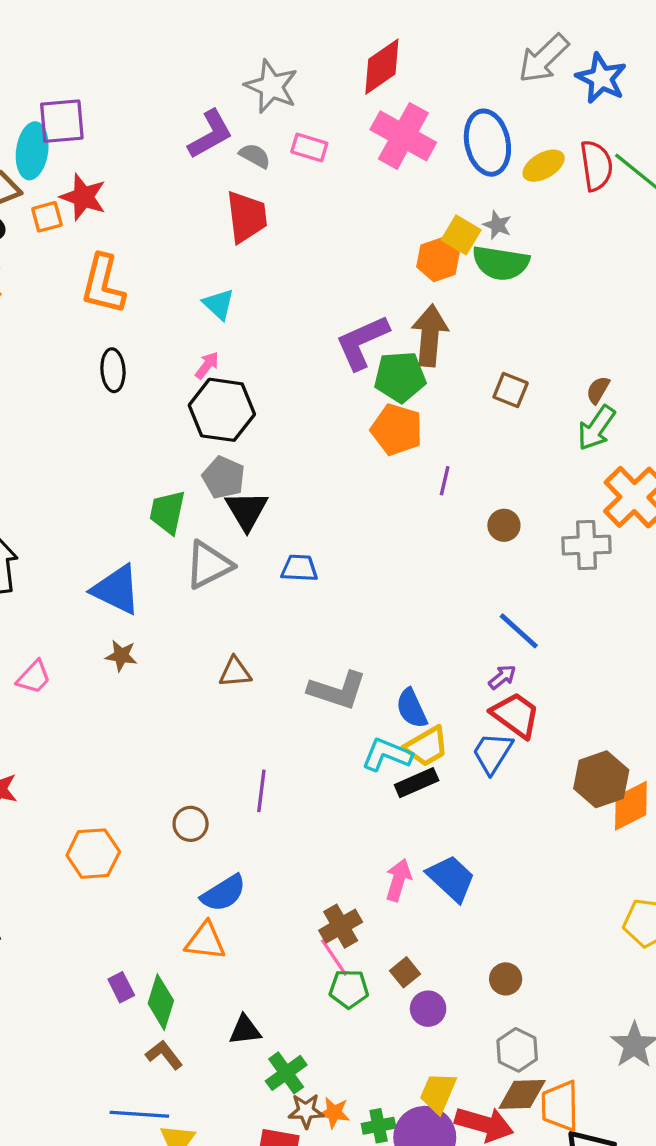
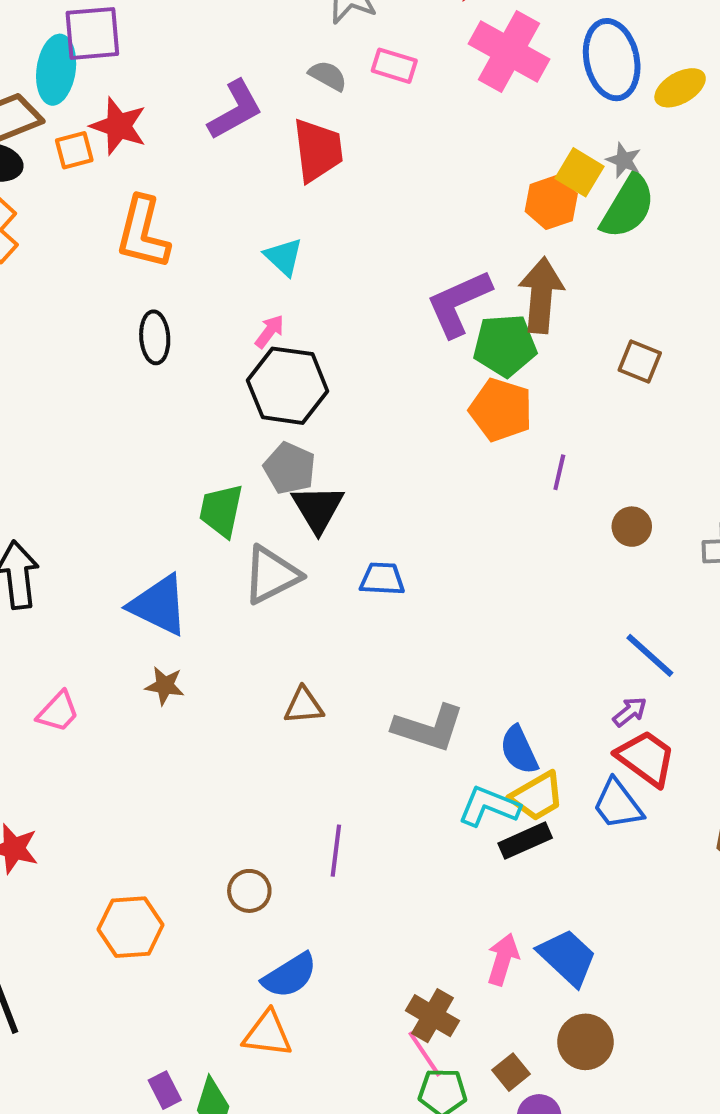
purple L-shape: (210, 134) -> (235, 110), moved
green semicircle: (501, 263) -> (628, 207), turned -68
blue trapezoid: (492, 753) -> (618, 804), turned -69
brown cross: (341, 926) -> (433, 1016), turned -30
brown circle: (506, 979) -> (585, 1042), moved, size x1.4

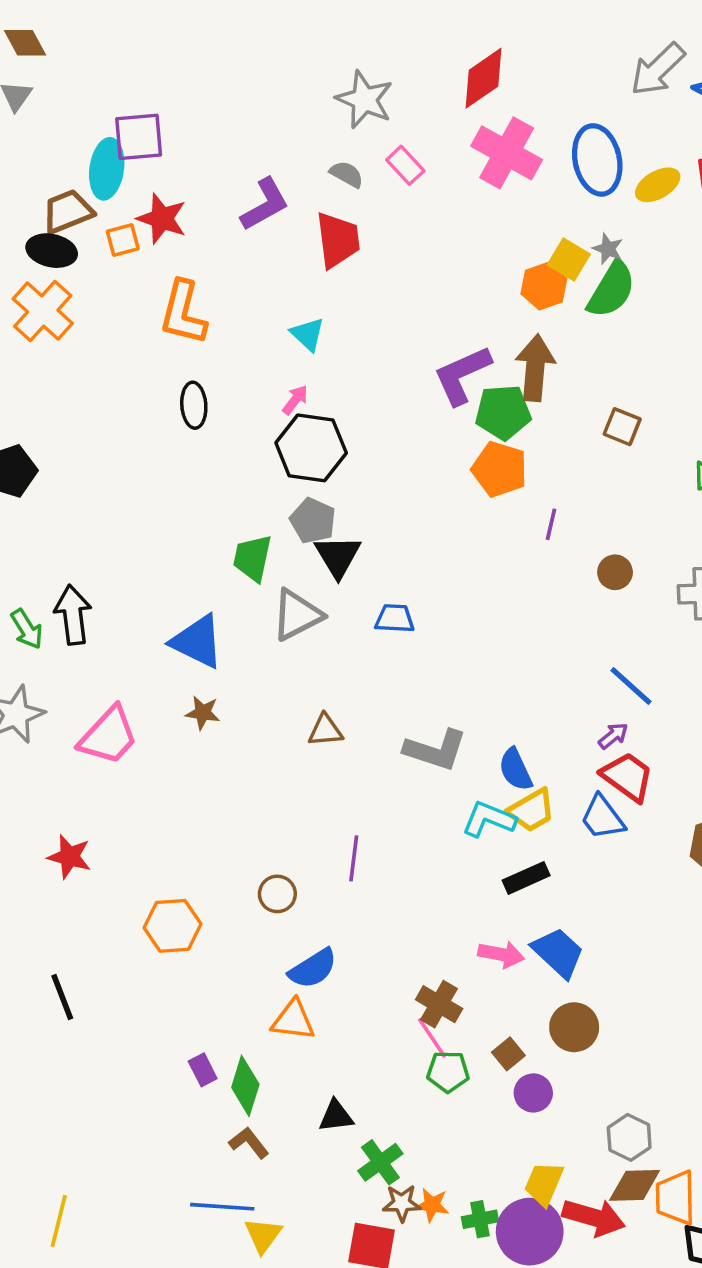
pink rectangle: (394, 66) -> (405, 165), turned 30
pink trapezoid: (58, 712) -> (109, 736), size x1.6
black rectangle: (525, 841) -> (526, 878), moved
pink arrow: (503, 959) -> (501, 954), turned 84

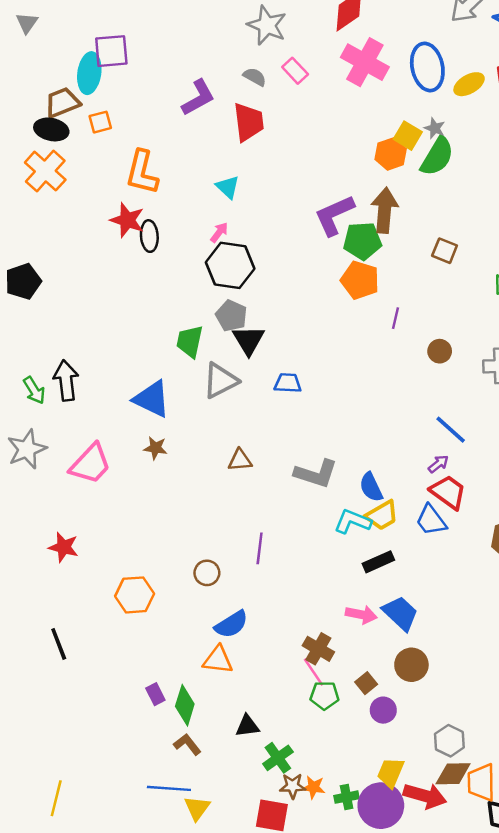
red star: (162, 219) -> (127, 220), moved

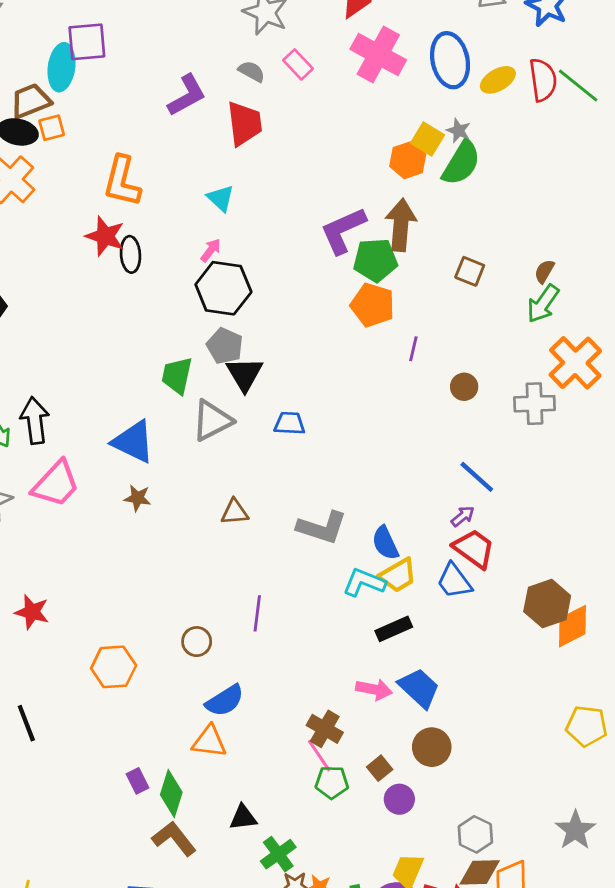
orange square: (100, 122) -> (52, 128), moved
pink trapezoid: (91, 464) -> (56, 484), moved
brown L-shape: (187, 744) -> (174, 839), size x1.4

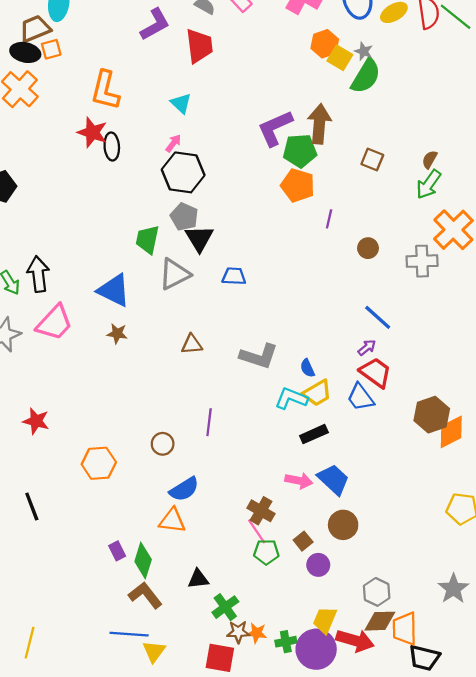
orange hexagon: (408, 160) -> (325, 44), moved
blue semicircle: (385, 543) -> (307, 368), size x0.7

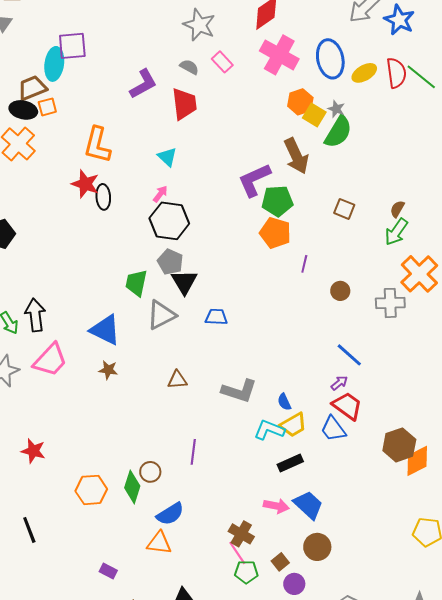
brown arrow: (319, 124) -> (296, 156), moved, turned 150
purple rectangle: (117, 551) -> (108, 571), turned -36
green diamond: (143, 561) -> (132, 487), moved

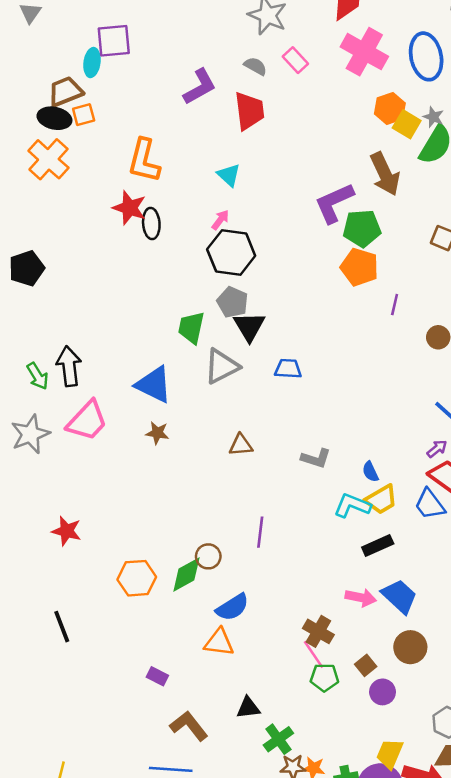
cyan ellipse: (54, 64) -> (92, 63), size x0.7
gray L-shape: (239, 391) -> (316, 458), size x0.7
green diamond: (132, 487) -> (186, 575), turned 44

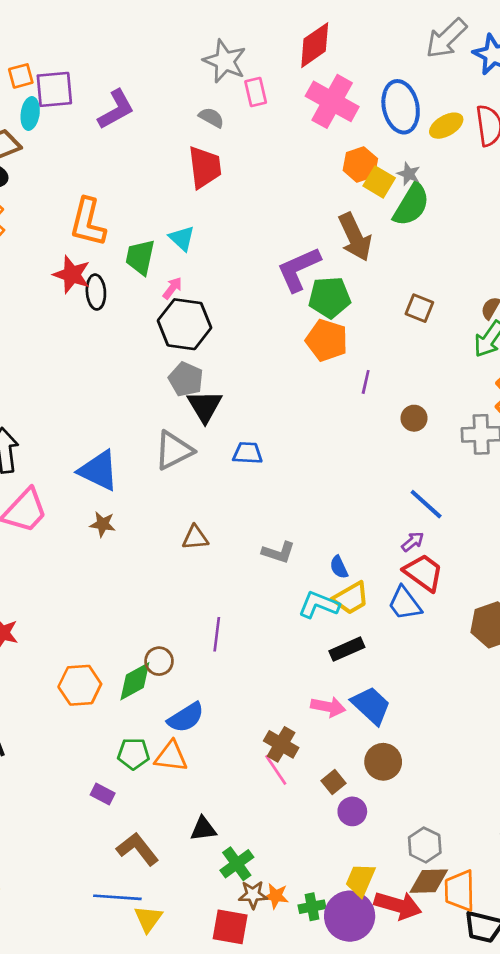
pink rectangle: (295, 60) -> (256, 92), moved, turned 30
purple L-shape: (200, 87) -> (116, 109), moved
orange square: (84, 115) -> (21, 76), moved
green trapezoid: (191, 328) -> (140, 257), moved
green pentagon: (324, 677) -> (133, 754), moved

